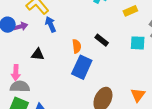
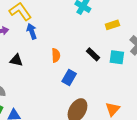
black rectangle: (102, 40) -> (93, 54), moved
blue rectangle: (82, 67) -> (69, 78), moved, size x0.7

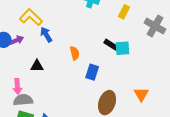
yellow rectangle: (112, 25) -> (124, 12), turned -32
cyan square: (117, 57) -> (122, 48), moved

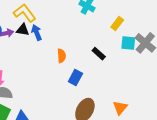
cyan square: (122, 48) -> (128, 43), moved
black triangle: (37, 66) -> (23, 30), moved

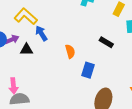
black triangle: (23, 30) -> (26, 50), moved

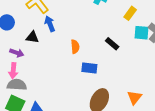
purple arrow: (12, 40) -> (17, 53), moved, turned 32
blue rectangle: (88, 70) -> (89, 68), turned 70

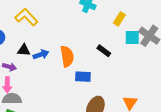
blue arrow: (50, 24) -> (41, 54), moved, turned 98
orange semicircle: (75, 47) -> (67, 56), size x1.5

